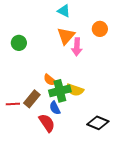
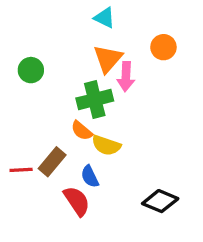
yellow semicircle: (75, 90) -> (106, 145), moved
green cross: (60, 91) -> (95, 100), moved

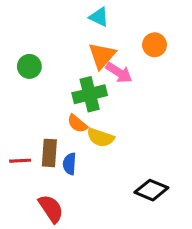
pink arrow: (126, 77) -> (119, 73), turned -60
brown rectangle: (52, 162) -> (49, 153), turned -36
blue semicircle: (90, 176) -> (70, 164), moved, turned 30
red semicircle: (77, 201) -> (51, 209), moved

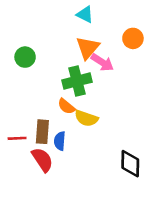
black diamond: (151, 190) -> (130, 164), turned 68
red semicircle: (51, 209) -> (42, 160), moved

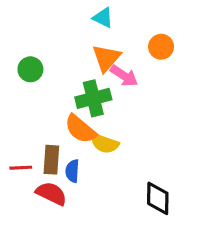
orange semicircle: (66, 106) -> (80, 129), size x1.5
red semicircle: (42, 160) -> (51, 194), turned -30

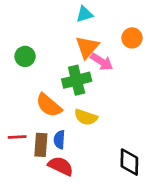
cyan triangle: (103, 18) -> (84, 14), turned -42
orange semicircle: (80, 129) -> (49, 105), moved
brown rectangle: (51, 160) -> (41, 145), moved
red semicircle: (51, 194) -> (61, 166), moved

